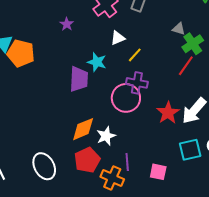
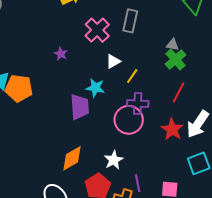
green cross: (193, 44) -> (175, 59), moved
red line: (186, 66) -> (179, 92), moved
orange diamond: (83, 129) -> (72, 158), moved

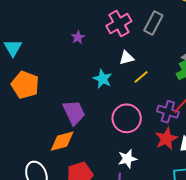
orange pentagon: (19, 88) -> (25, 85), moved
purple cross: (138, 104) -> (168, 112), moved
purple trapezoid: (80, 107) -> (74, 112), moved, turned -36
white star: (114, 160) -> (127, 159), moved

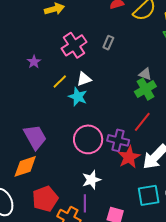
gray rectangle: (153, 23) -> (108, 43), size x0.6
yellow line: (141, 77) -> (60, 81), moved
cyan star: (103, 79) -> (78, 97), moved
purple cross: (168, 112) -> (118, 140), moved

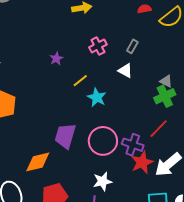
pink cross: (74, 45) -> (98, 46), size x0.7
white triangle: (84, 79) -> (125, 71), moved, turned 42
purple trapezoid: (35, 137) -> (65, 136), moved, turned -140

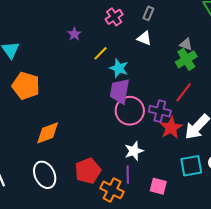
purple trapezoid: (65, 136) -> (120, 91), moved
orange diamond: (38, 162) -> (48, 133), moved

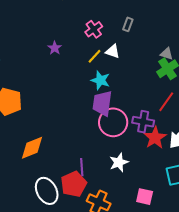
white triangle: (144, 38) -> (113, 51), moved
yellow line: (100, 53) -> (95, 56), moved
white ellipse: (45, 175) -> (47, 191), moved
purple line: (128, 175) -> (82, 167), moved

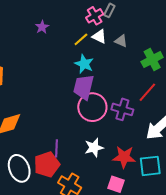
gray rectangle: (128, 24) -> (109, 10), moved
pink cross: (94, 29) -> (95, 16), moved
gray triangle: (167, 54) -> (121, 41), moved
red star: (155, 138) -> (124, 157), moved, turned 30

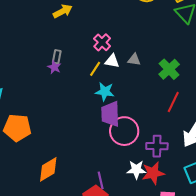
gray rectangle: (109, 10) -> (57, 57), moved
purple cross: (122, 109) -> (157, 146), moved
white star: (94, 148) -> (136, 170), turned 30
red star: (124, 157) -> (153, 173), moved

